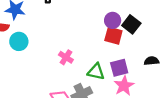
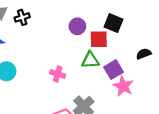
purple circle: (113, 20) -> (77, 26), moved
green triangle: (96, 72) -> (90, 60), moved

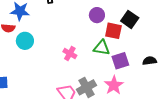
black semicircle: (144, 54) -> (150, 61), moved
pink star: (123, 86) -> (114, 85), moved

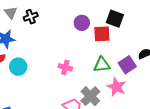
green triangle: (102, 48) -> (102, 65), moved
purple square: (120, 61) -> (127, 65), moved

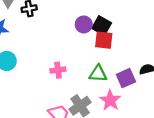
black square: (115, 19) -> (102, 26), moved
pink cross: (65, 67) -> (58, 70), turned -32

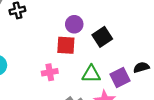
black square: (102, 26) -> (102, 37), moved, turned 30
red square: (104, 40) -> (66, 45), moved

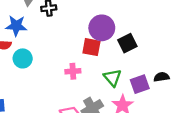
purple circle: (74, 24) -> (102, 28), size x1.5
green triangle: (91, 74) -> (112, 78), turned 42

